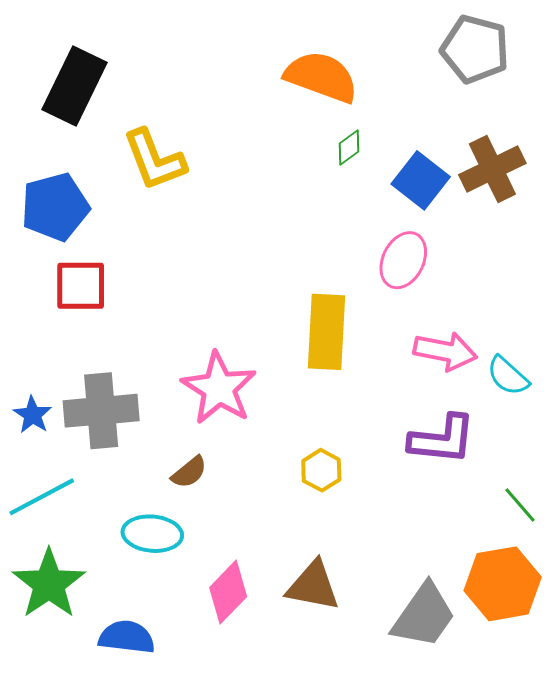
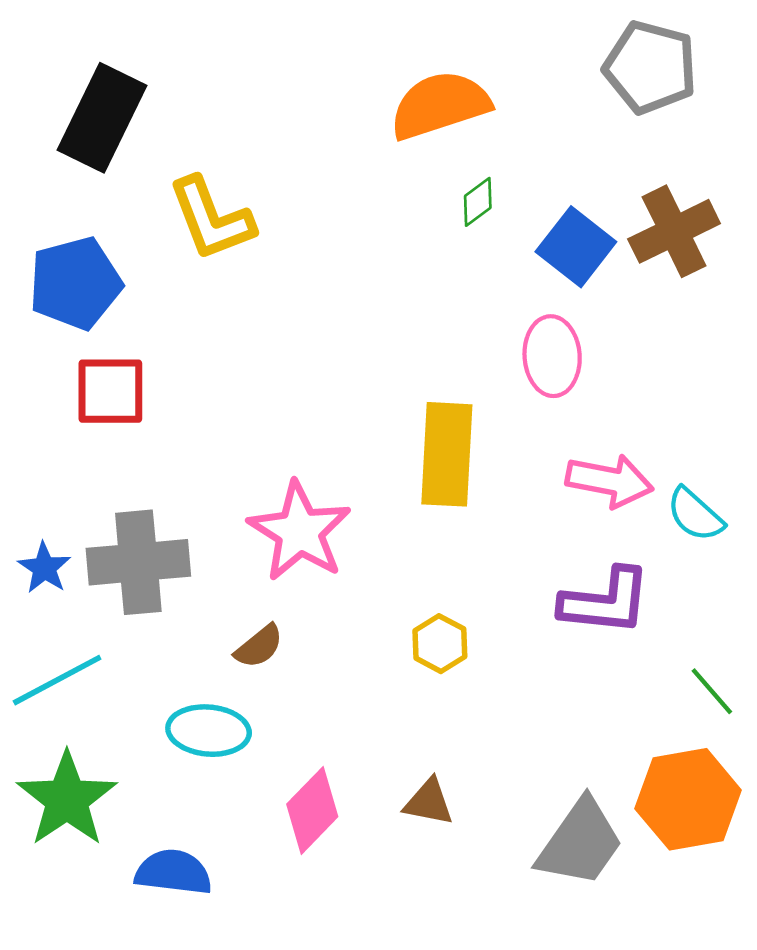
orange semicircle: (321, 77) -> (440, 105), turned -38
pink ellipse: (403, 260) -> (552, 356), turned -30
brown triangle: (313, 586) -> (429, 802), size x0.7

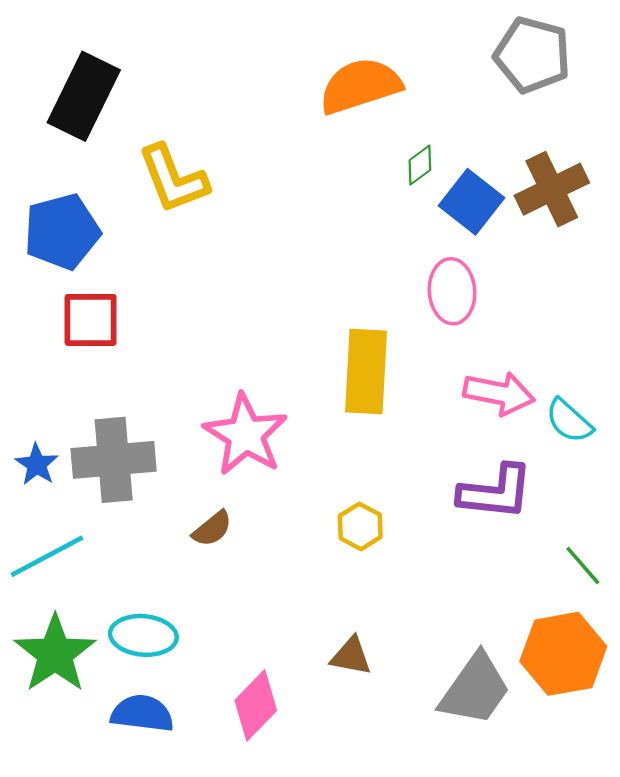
green diamond: (478, 202) -> (420, 165), moved
cyan ellipse: (209, 731) -> (143, 635), moved
pink diamond: (312, 810) -> (256, 705), moved

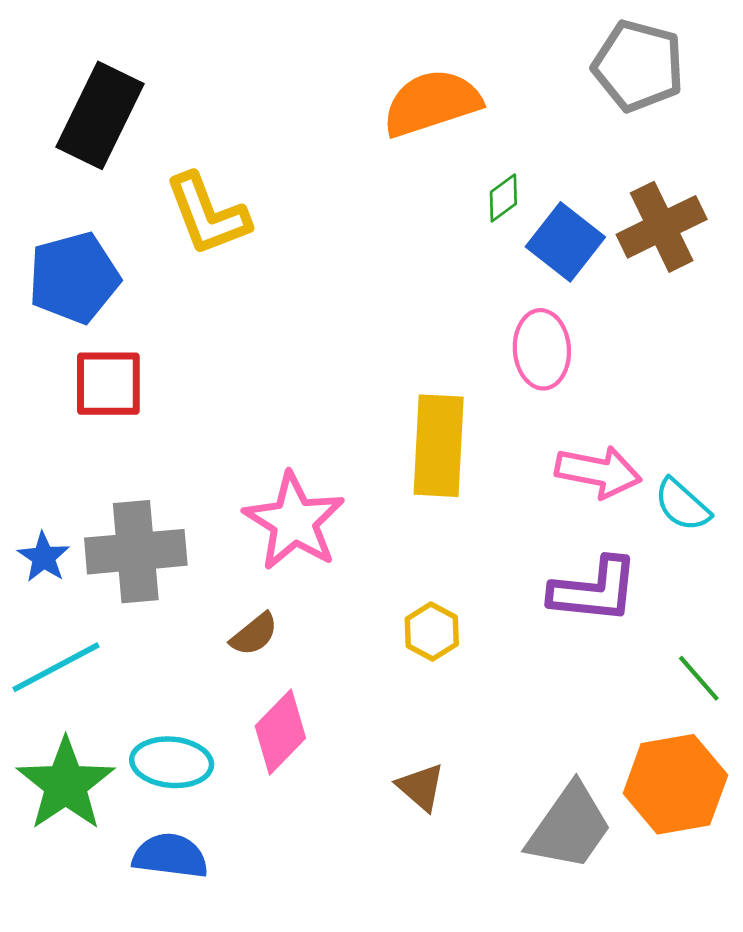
brown triangle: (351, 656) -> (421, 787), turned 30
pink diamond: (256, 705) -> (280, 732), moved

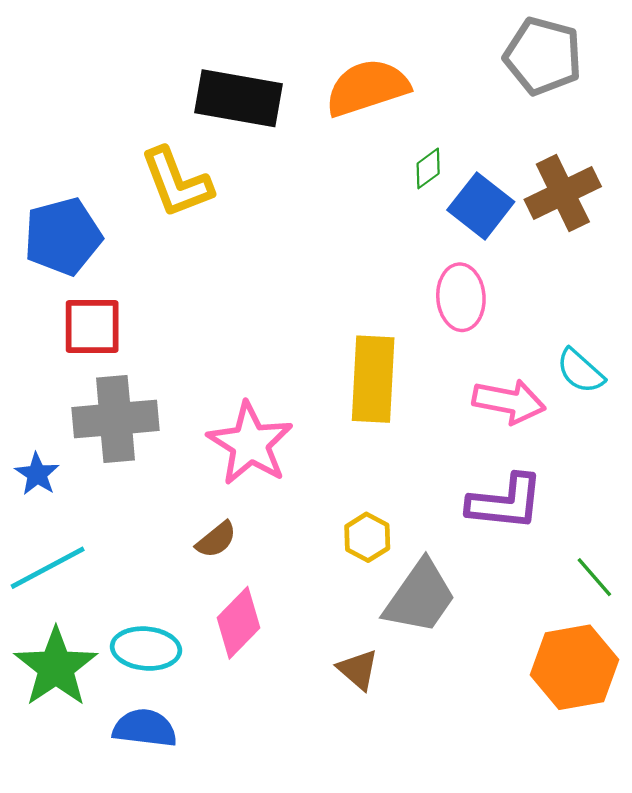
black rectangle: (100, 115) -> (238, 98), moved, turned 74
cyan semicircle: (682, 505) -> (580, 371), moved
gray cross: (136, 552) -> (116, 419), moved
gray trapezoid: (569, 827) -> (420, 597), moved

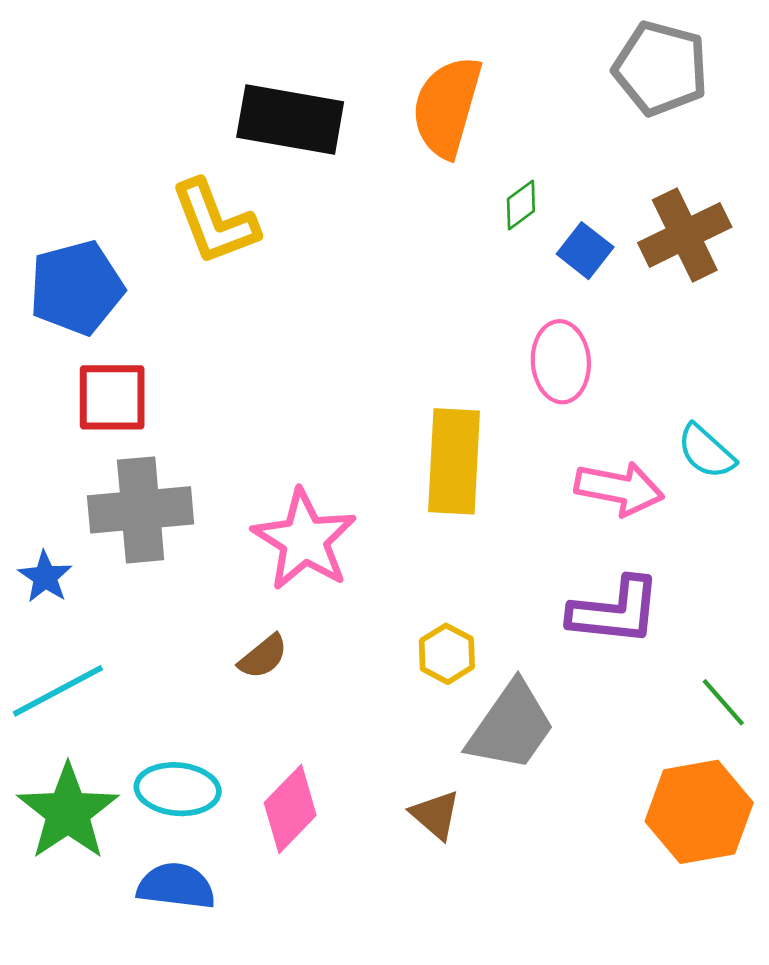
orange semicircle: (367, 88) -> (447, 107), turned -56
blue square: (481, 206) -> (585, 251), size x0.7
pink diamond: (238, 623) -> (290, 809), moved

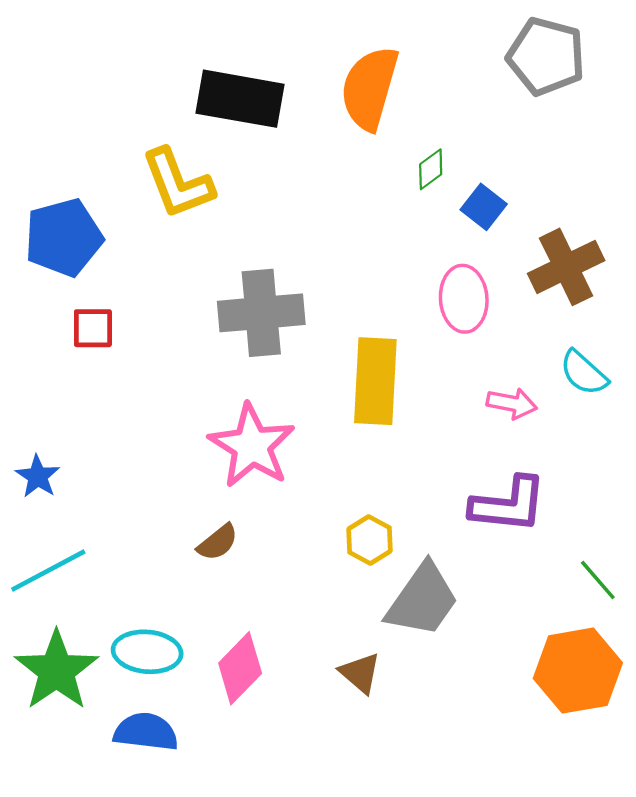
brown cross: (685, 235) -> (566, 267), moved
red square: (112, 397) -> (93, 328), size x0.7
pink arrow: (619, 489) -> (512, 403), size x0.7
gray cross: (141, 510) -> (261, 313), moved

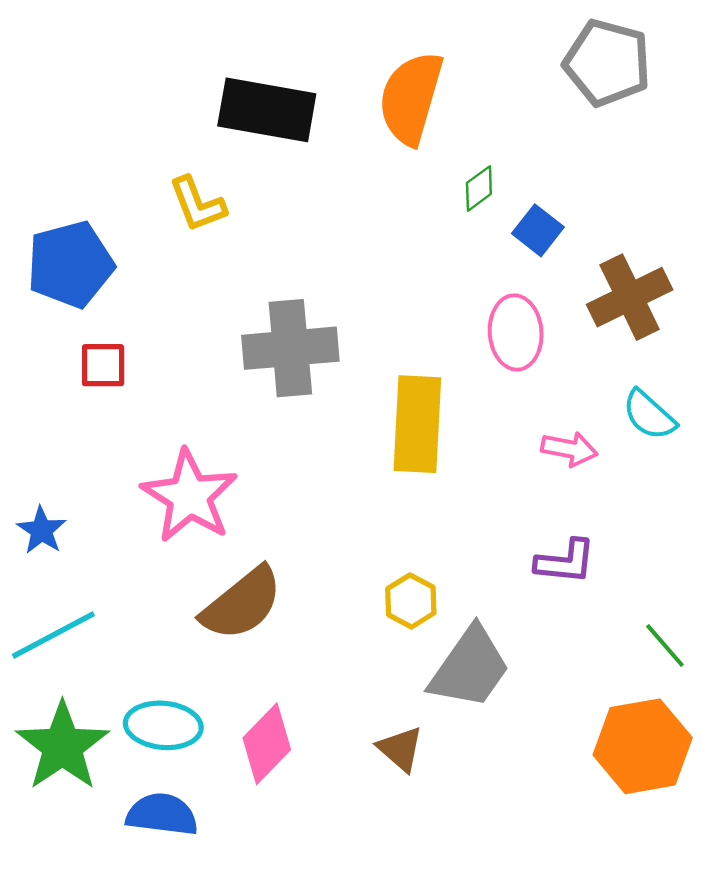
yellow L-shape: (178, 183) -> (197, 204), size x0.7
pink star: (252, 446) -> (190, 496), moved
purple L-shape: (508, 505) -> (565, 562), size x0.7
brown semicircle: (218, 542) -> (242, 604), size x1.8

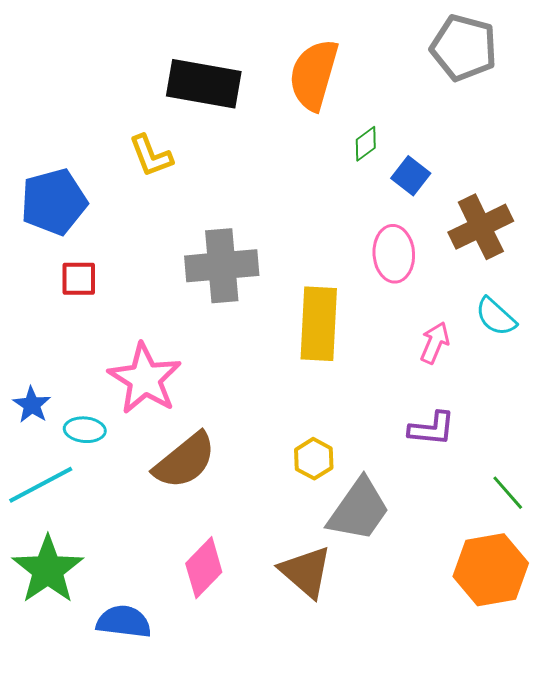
pink arrow: (569, 449) -> (435, 343), turned -78
cyan ellipse: (163, 725) -> (85, 430), moved, size x0.7
brown triangle: (400, 749) -> (306, 572), size x1.5

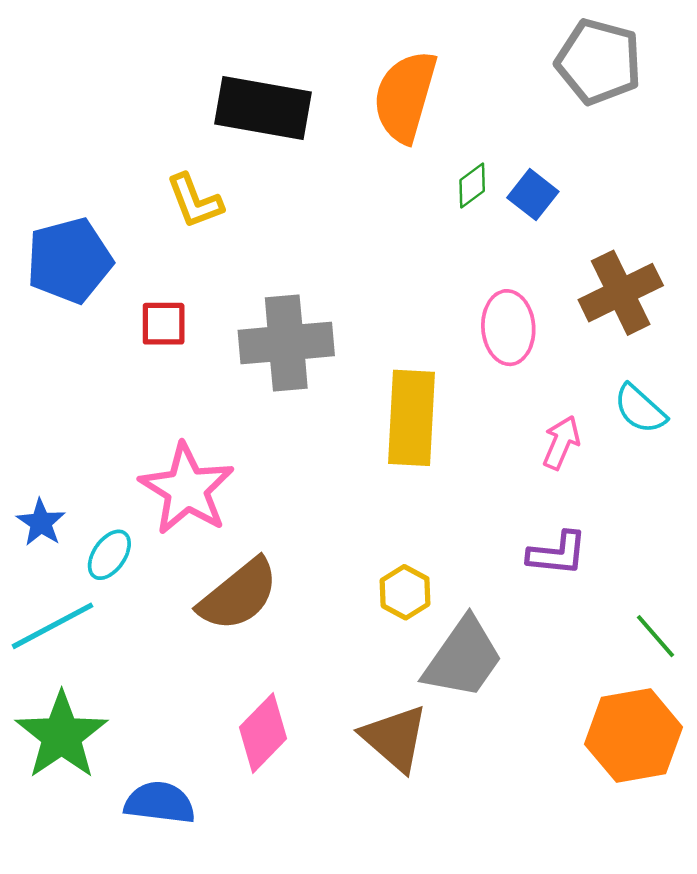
blue square: (411, 176) -> (533, 195), moved
red square: (79, 279) -> (164, 324), moved
cyan ellipse: (85, 430) -> (109, 555), turned -60

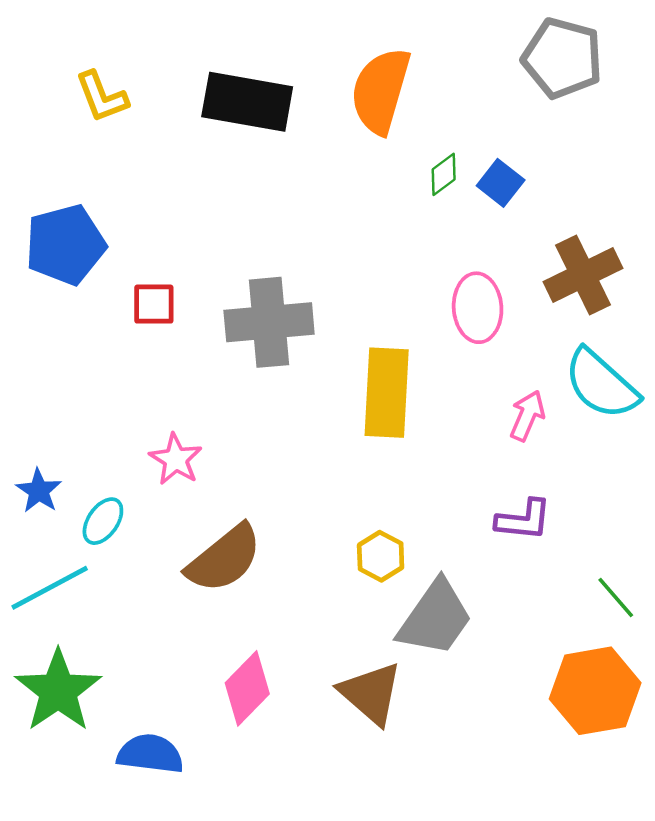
yellow L-shape: (195, 201) -> (102, 97), moved
cyan semicircle: (640, 409) -> (601, 384), size x1.5
pink star: (187, 489) -> (176, 459), size x0.6

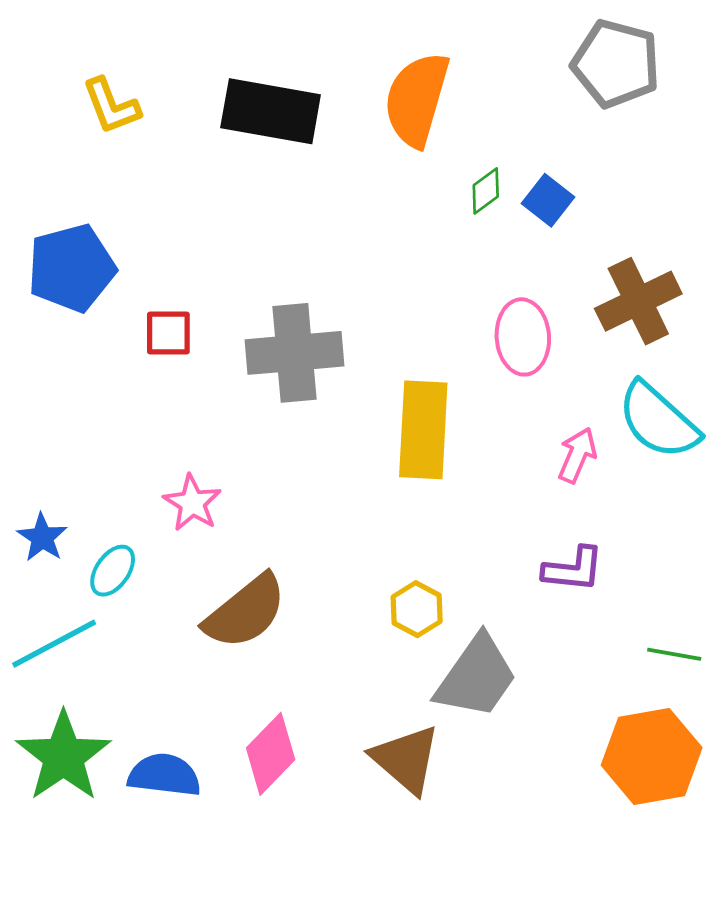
green line: (616, 597) -> (674, 654), turned -39
blue semicircle: (150, 754) -> (164, 775), moved

